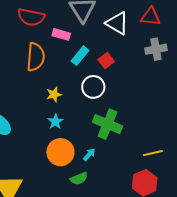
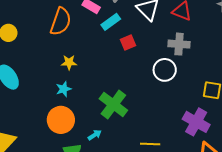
cyan rectangle: (80, 56) -> (111, 22), moved
white circle: (93, 87) -> (165, 70), moved
cyan arrow: (89, 155) -> (95, 135), moved

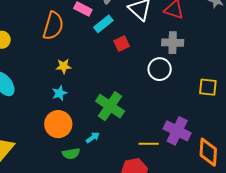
purple cross: (196, 122) -> (177, 131), moved

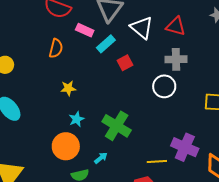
orange semicircle: (53, 26) -> (56, 48), size x0.7
cyan star: (60, 93) -> (77, 119), moved

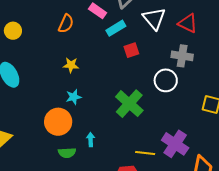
green cross: (117, 126) -> (129, 104), moved
cyan arrow: (101, 158) -> (91, 139), turned -64

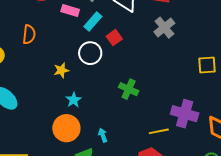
orange semicircle: (66, 24) -> (29, 34), moved
gray cross: (182, 56) -> (164, 28), turned -30
white circle: (166, 80) -> (90, 53), moved
green cross: (129, 104) -> (129, 89), size x0.7

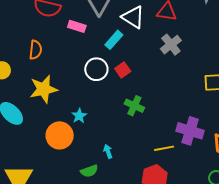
cyan rectangle: (93, 21) -> (114, 40), moved
red square: (114, 38) -> (123, 70), moved
yellow star: (61, 70) -> (44, 89), moved, size x1.8
orange circle: (66, 128) -> (60, 135), moved

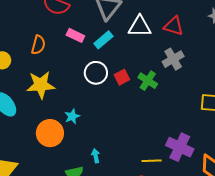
white triangle: (133, 17) -> (140, 26), turned -40
pink rectangle: (77, 26) -> (75, 35), moved
cyan rectangle: (114, 40) -> (103, 40), moved
green cross: (134, 106) -> (148, 81), moved

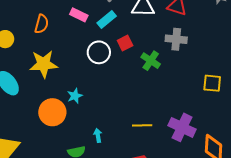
gray cross: (173, 59) -> (176, 39), turned 35
red square: (122, 77) -> (125, 43), moved
yellow line: (152, 161) -> (142, 125), moved

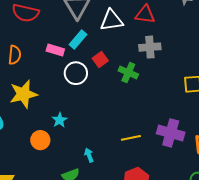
pink rectangle: (79, 15) -> (55, 50), moved
orange circle: (52, 112) -> (40, 140), size x0.7

